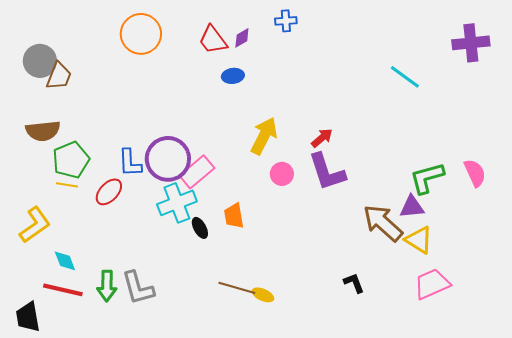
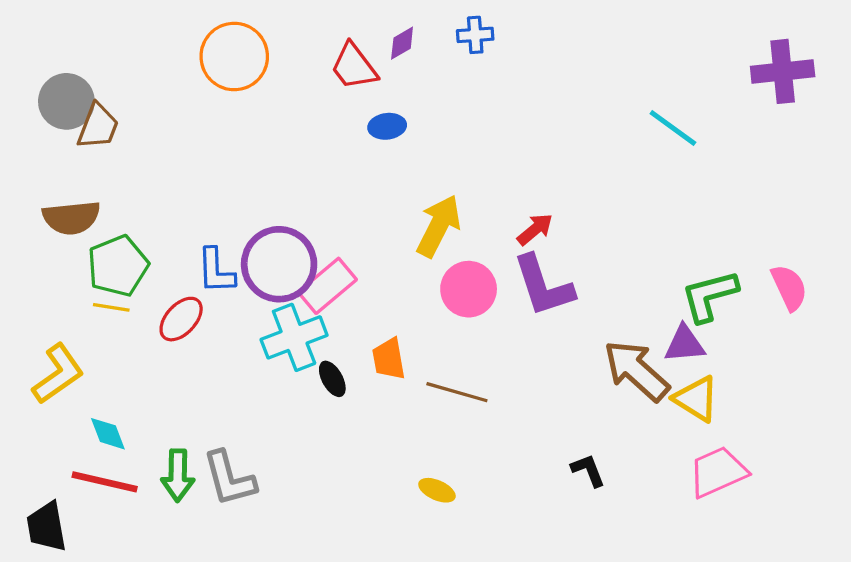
purple diamond: (242, 38) -> (402, 43), moved
pink circle: (282, 174) -> (469, 289), size x1.4
brown line: (237, 288) -> (457, 392), moved

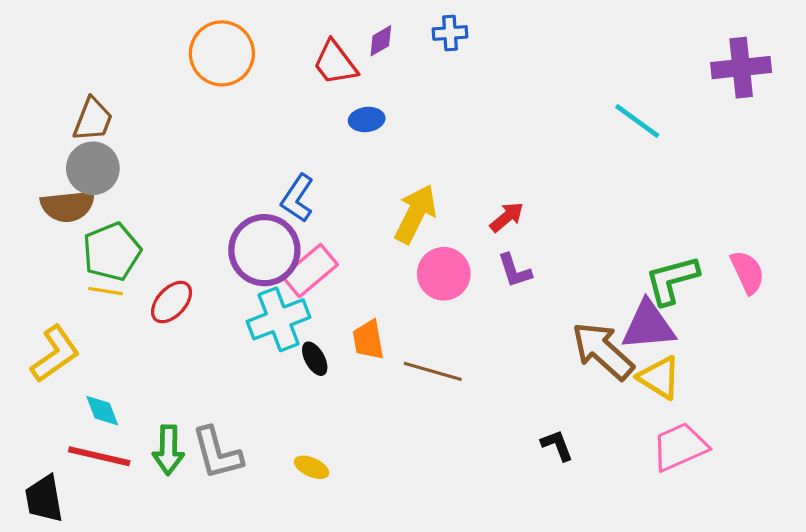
gray circle: (66, 101) -> (93, 168), moved
blue L-shape: (216, 271) -> (297, 198), moved, turned 36
purple L-shape: (543, 286) -> (515, 271), size x0.6
purple triangle: (685, 344) -> (648, 326), size x1.4
yellow ellipse: (437, 490) -> (312, 467), moved

